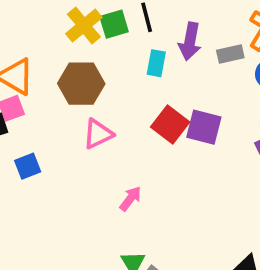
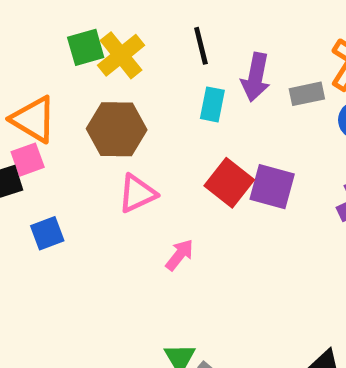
green square: (114, 24) -> (86, 47), moved
pink arrow: (130, 199) -> (180, 255), moved

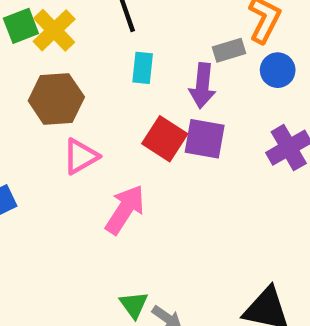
purple arrow: (256, 77) -> (202, 86), moved
pink arrow: (180, 255) -> (125, 210), size x1.6

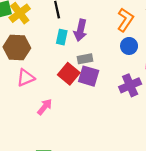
gray rectangle: (229, 50) -> (85, 59), moved
purple arrow: (202, 86) -> (80, 30), moved
pink arrow: (125, 210) -> (45, 107), size x0.7

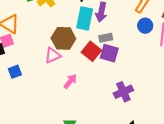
cyan rectangle: (62, 37) -> (85, 18), size x1.6
brown hexagon: (17, 48) -> (63, 38), moved
purple cross: (130, 85) -> (123, 92), moved

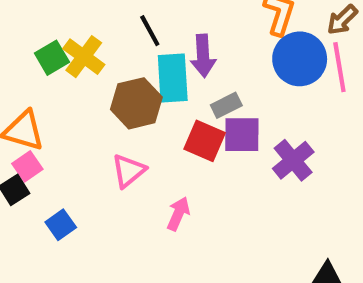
blue circle: (145, 26) -> (300, 59), size x1.6
brown hexagon: (63, 38) -> (136, 103), moved
purple cross: (123, 92) -> (293, 160), moved

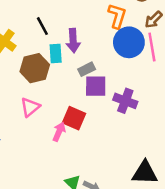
cyan rectangle: (173, 78) -> (56, 53), size x0.7
red square: (205, 141) -> (74, 118), moved
purple cross: (293, 160) -> (125, 101), turned -30

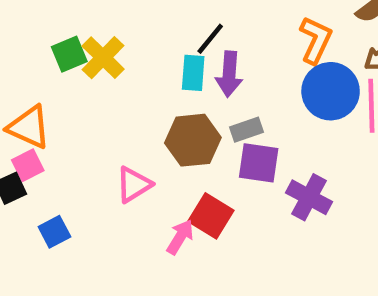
black line: (42, 26) -> (210, 39), moved, turned 60
cyan rectangle: (56, 53) -> (193, 73), moved
brown hexagon: (35, 68) -> (193, 140), moved

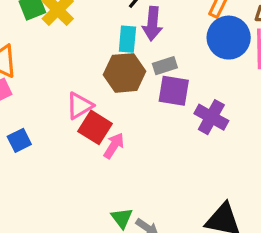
cyan rectangle: (193, 73) -> (127, 39), moved
red square: (211, 216) -> (95, 127), moved

